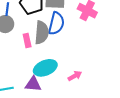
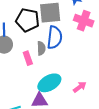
gray semicircle: (42, 33) -> (41, 48), size x0.6

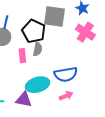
black pentagon: (28, 20) -> (34, 31), moved
blue semicircle: (55, 37) -> (66, 74), moved, turned 60

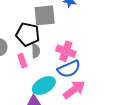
pink cross: (85, 32) -> (66, 51), moved
pink arrow: (66, 96) -> (74, 90), size x1.6

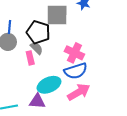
gray semicircle: (36, 51) -> (37, 48), moved, turned -48

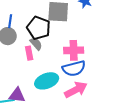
pink cross: (74, 53) -> (74, 50), turned -30
purple triangle: (37, 101) -> (17, 95), moved

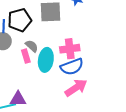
black pentagon: (39, 28) -> (20, 20), moved, turned -30
cyan ellipse: (47, 81) -> (46, 60), moved, turned -55

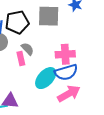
cyan ellipse: (46, 60) -> (46, 78), moved, turned 30

